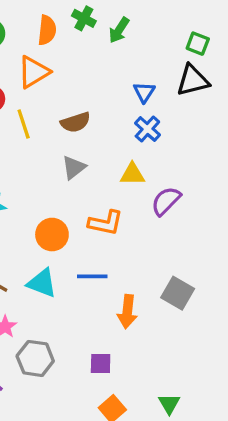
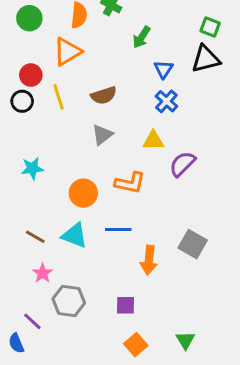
green arrow: (119, 30) -> (142, 37), moved

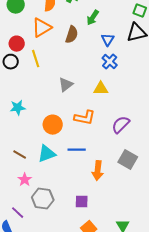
brown semicircle: (104, 95) -> (72, 35), moved, turned -54
purple semicircle: (182, 164) -> (121, 125), moved
cyan triangle: (75, 235) -> (47, 154), turned -42

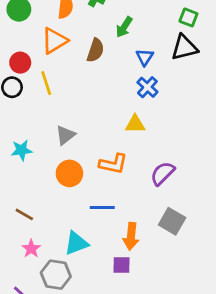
gray triangle: (66, 85) -> (65, 135), moved
cyan triangle: (47, 154) -> (76, 243), moved
purple square: (82, 202) -> (121, 265), moved

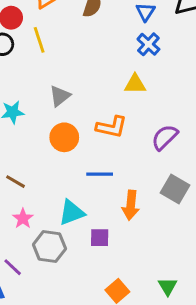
purple square: (121, 265) -> (100, 238), moved

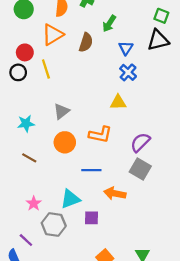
brown line: (16, 182) -> (29, 158), moved
gray square: (175, 189) -> (140, 169), moved
orange arrow: (131, 205) -> (115, 193), turned 95

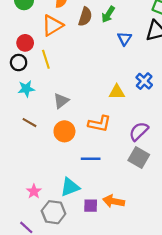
brown semicircle: (86, 42) -> (85, 17), moved
blue cross: (128, 72) -> (144, 81), moved
cyan star: (26, 123) -> (26, 89), moved
brown line: (29, 158) -> (29, 123), moved
orange arrow: (115, 193) -> (114, 201), moved

